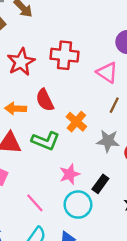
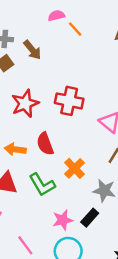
green L-shape: (46, 141) -> (42, 185), turned 32
black rectangle: (100, 184) -> (90, 218), moved

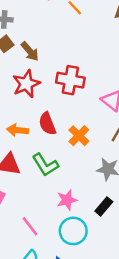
brown arrow: (32, 50) -> (30, 51), moved
orange cross: (75, 168) -> (79, 136), moved
black rectangle: (90, 218) -> (104, 206), moved

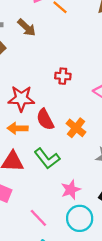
brown arrow: (30, 51) -> (27, 28), moved
red cross: (70, 80) -> (63, 76), size x0.6
red star: (26, 84) -> (21, 99), moved, turned 30

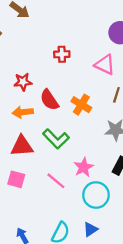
red star: (21, 99) -> (23, 82), size x0.7
pink line: (38, 218) -> (56, 181), moved

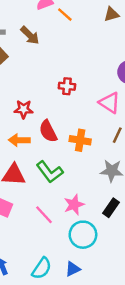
orange cross: (81, 105) -> (80, 140), turned -30

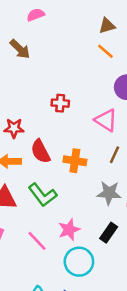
orange line: (65, 15) -> (105, 51), moved

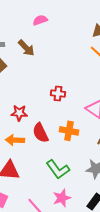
orange cross: (75, 161) -> (69, 131), moved
green L-shape: (43, 195) -> (58, 169), moved

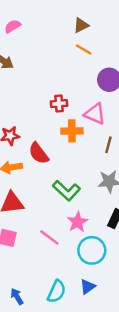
red cross: (58, 94) -> (59, 104), moved
orange cross: (69, 131) -> (72, 131), moved

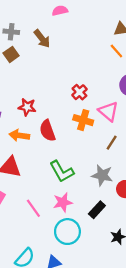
red cross: (59, 104) -> (79, 92), turned 35

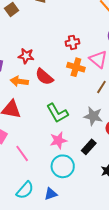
red cross: (79, 92) -> (72, 42), turned 32
red semicircle: (47, 131) -> (44, 77), turned -30
pink line: (33, 208) -> (22, 153), moved

